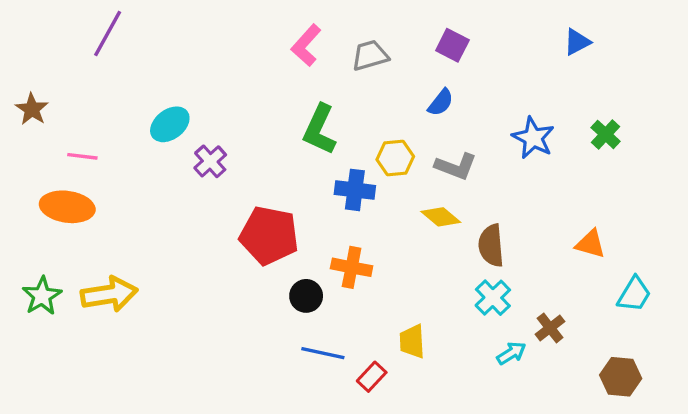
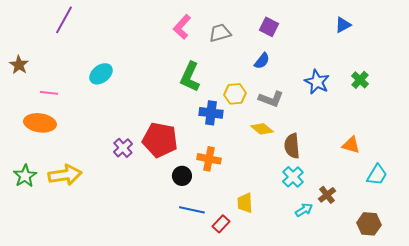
purple cross: (210, 161) -> (123, 148), moved

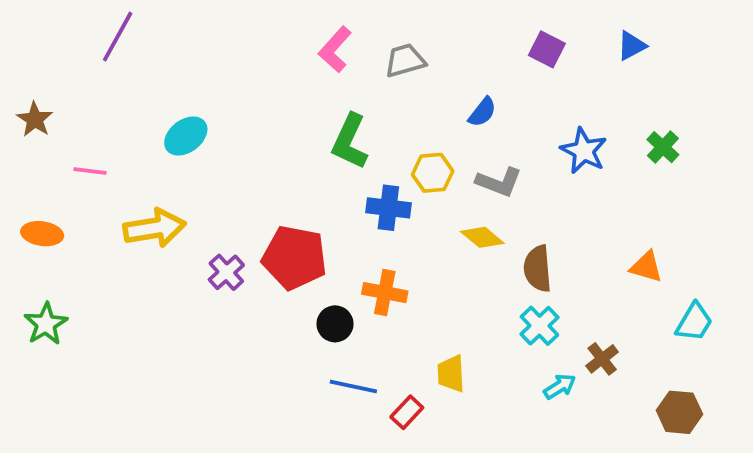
purple square: (269, 27) -> (547, 49), moved
orange ellipse: (40, 123) -> (42, 234), moved, size x0.7
yellow arrow: (65, 175) -> (154, 228), moved

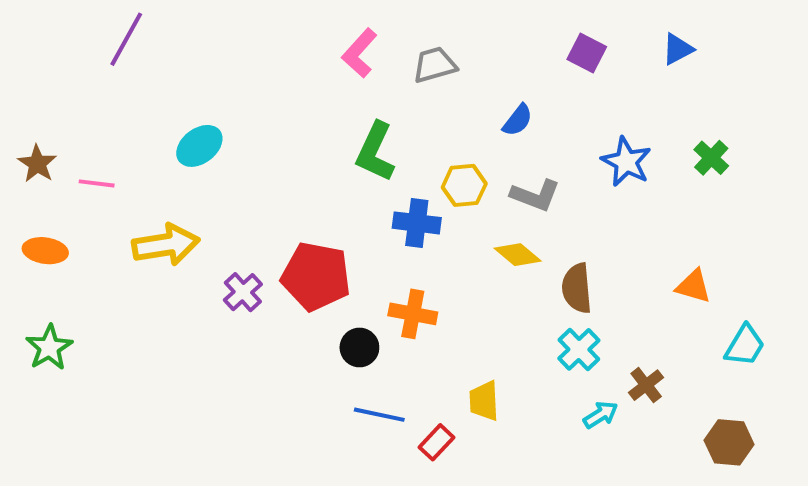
brown star: (35, 119) -> (37, 164), moved

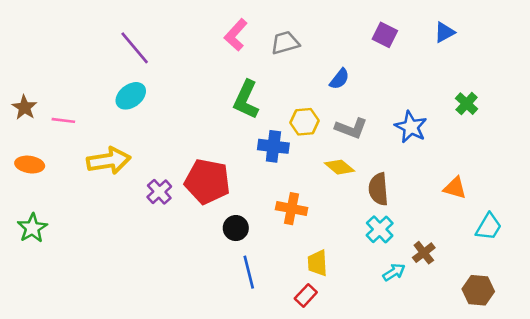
purple line: (126, 39) -> (135, 48), moved, turned -69
blue star: (626, 162) -> (411, 127), moved
orange cross: (413, 314) -> (292, 209), moved
blue line: (379, 415) -> (249, 272), turned 64
red rectangle: (437, 442) -> (306, 295), moved

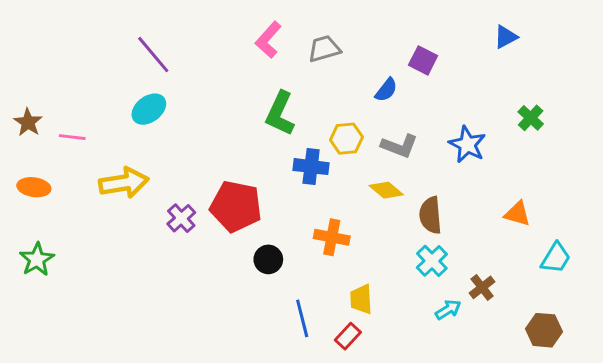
purple square: (385, 35) -> (423, 60), moved
blue line: (249, 272) -> (302, 318), moved

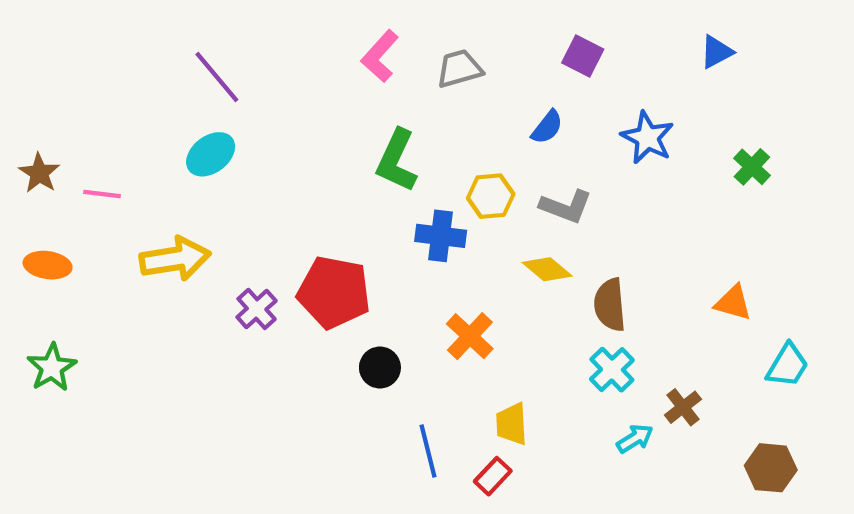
purple square: (423, 60) -> (583, 56), moved
blue star: (467, 144) -> (647, 138), moved
orange cross: (332, 237) -> (470, 336), turned 32

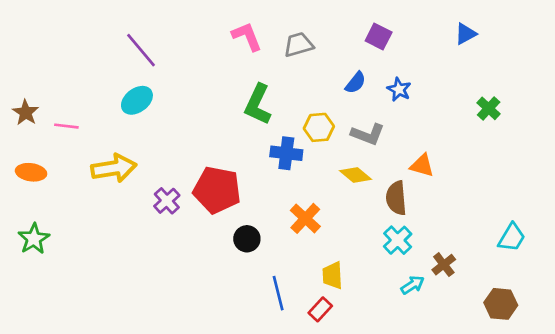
pink L-shape: (380, 56) -> (247, 36), turned 116
blue star: (647, 138) -> (399, 89), moved, size x0.7
orange triangle: (733, 303) -> (422, 165), moved

